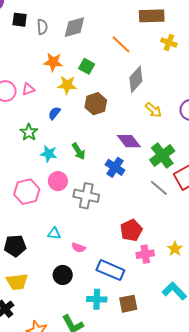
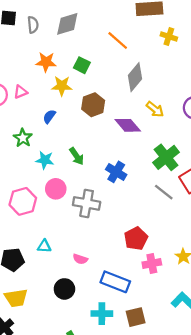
purple diamond: (129, 141) -> (128, 125), moved
cyan triangle: (54, 234) -> (44, 246), moved

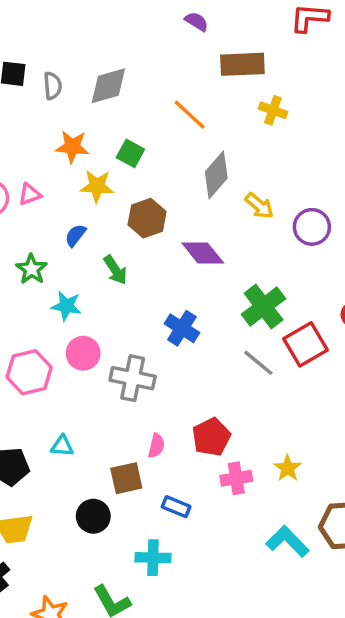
yellow arrow: (155, 109) -> (259, 206), moved
green arrow: (77, 156) -> (115, 270), moved
pink semicircle: (80, 259) -> (156, 446), moved, turned -96
blue rectangle: (115, 282) -> (176, 507), size x0.6
brown square: (136, 317) -> (126, 478), moved

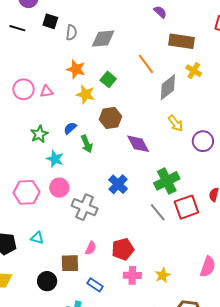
gray diamond: (216, 175) -> (168, 87), moved
blue semicircle: (75, 235) -> (70, 128), moved

